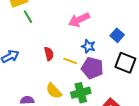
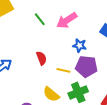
green line: (28, 17) -> (40, 19), moved
yellow line: (70, 61) -> (63, 70), moved

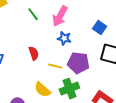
pink arrow: (67, 20) -> (60, 16), turned -30
blue star: (80, 45) -> (64, 38), moved

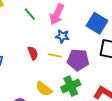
blue square: (100, 28) -> (97, 23), size x1.5
yellow line: (55, 66) -> (55, 55), moved

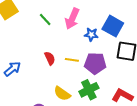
blue star: (62, 36) -> (91, 34), moved

